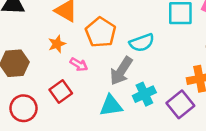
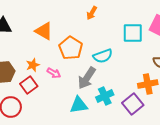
orange star: (57, 44) -> (33, 65), moved
red square: (61, 92) -> (29, 85), moved

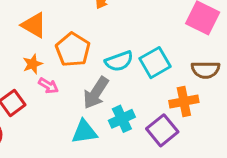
cyan square: (133, 33) -> (155, 63), moved, turned -30
orange star: (33, 65) -> (33, 64), moved

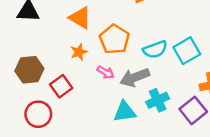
pink arrow: (48, 86) -> (106, 72), moved
gray arrow: (96, 93) -> (135, 77), turned 36

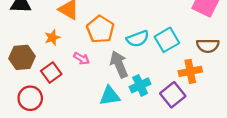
orange star: (79, 52) -> (52, 37), moved
pink arrow: (106, 72) -> (82, 59), moved
gray arrow: (135, 77) -> (119, 64), turned 88

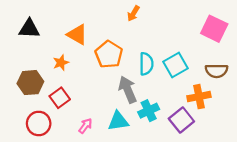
cyan semicircle: (138, 39) -> (146, 64), turned -70
pink arrow: (82, 59) -> (85, 126), moved, turned -84

